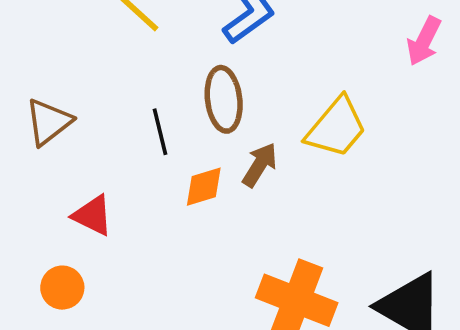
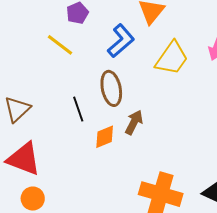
yellow trapezoid: (336, 127) -> (172, 58), moved
red triangle: (93, 215) -> (24, 159), moved, size x1.5

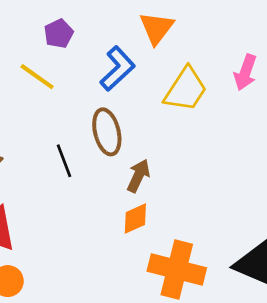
orange diamond: (105, 137) -> (135, 219), moved

